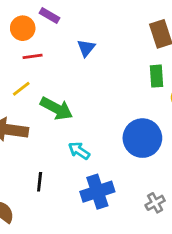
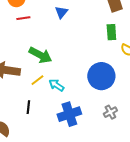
yellow line: (21, 89) -> (37, 80), moved
gray cross: (155, 203) -> (110, 112), moved

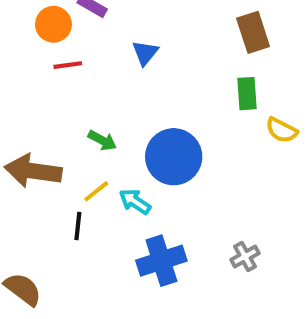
green arrow: (40, 55) -> (102, 140), size x0.6
blue circle: (101, 76) -> (174, 157), moved
black line: (28, 107) -> (78, 226), moved

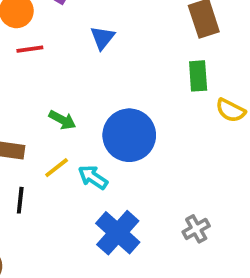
black line: (78, 226) -> (20, 200), moved
blue cross: (161, 261) -> (118, 233), turned -30

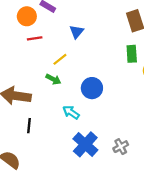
blue circle: (129, 135) -> (92, 88), size x0.7
yellow line: (57, 168) -> (60, 59), moved
gray cross: (196, 229) -> (121, 147), moved

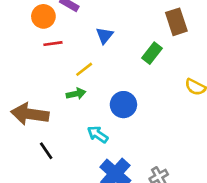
green rectangle: (132, 54) -> (152, 53), moved, turned 42
green arrow: (53, 79) -> (76, 94), turned -40
black line: (29, 126) -> (46, 151), turned -40

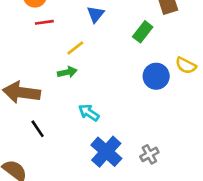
blue circle: (123, 105) -> (156, 76), moved

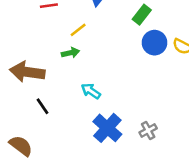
blue circle: (156, 76) -> (155, 43), moved

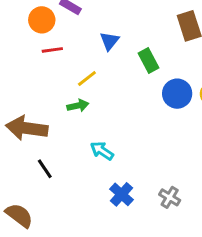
green rectangle: (142, 15) -> (149, 60), moved, turned -66
blue cross: (107, 128) -> (121, 194), size x0.7
gray cross: (148, 130) -> (170, 197), turned -30

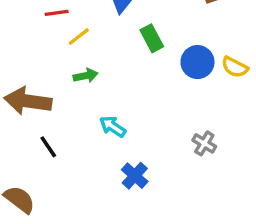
green rectangle: (149, 60) -> (152, 38), moved
yellow line: (87, 79) -> (79, 37), moved
gray cross: (170, 197) -> (204, 143), moved

